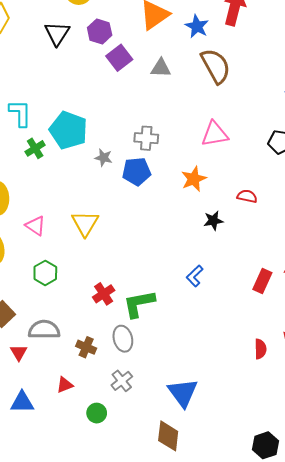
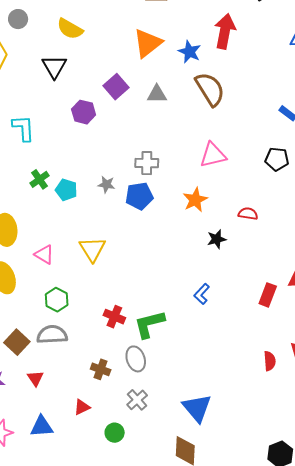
purple hexagon: (100, 31) -> (84, 112), moved
cyan L-shape: (20, 113) -> (23, 128), moved
cyan pentagon: (68, 130) -> (66, 190), moved, size x0.6
red cross: (104, 294) -> (114, 317), turned -30
gray semicircle: (44, 330) -> (52, 335), moved

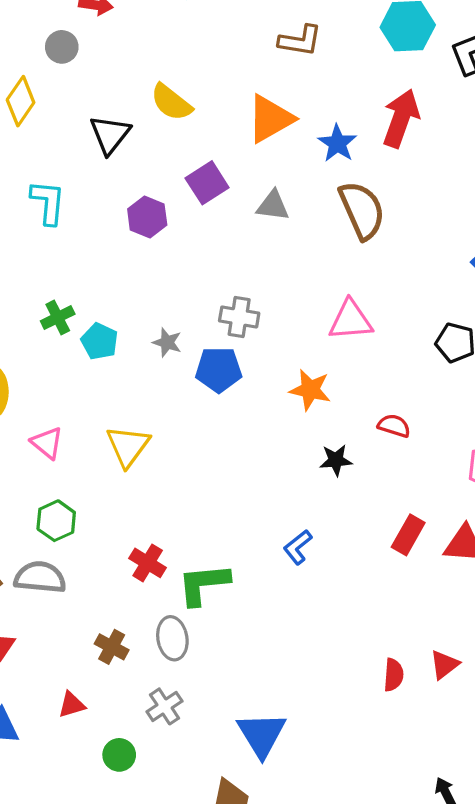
yellow semicircle: (70, 29) -> (171, 102), moved
cyan L-shape: (23, 128) -> (48, 202), moved
orange star: (195, 200) -> (310, 390), turned 30
red rectangle: (268, 295) -> (408, 535), moved

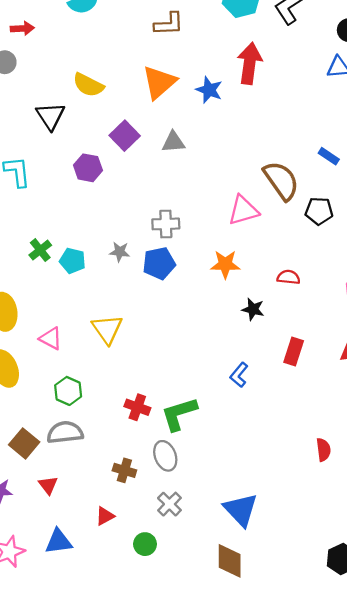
brown semicircle: (362, 210) -> (281, 181), moved
black star: (336, 460) -> (253, 309), turned 30
red rectangle: (408, 535) -> (294, 352), moved

